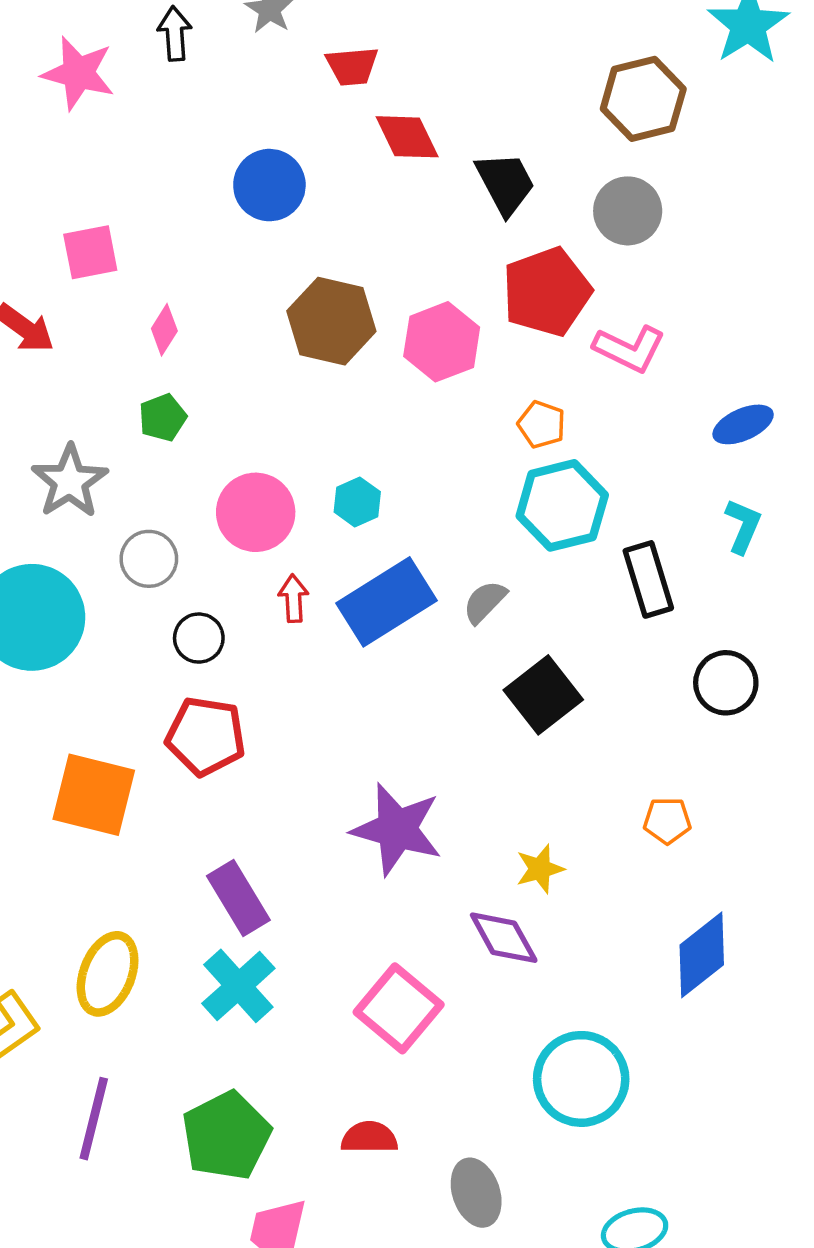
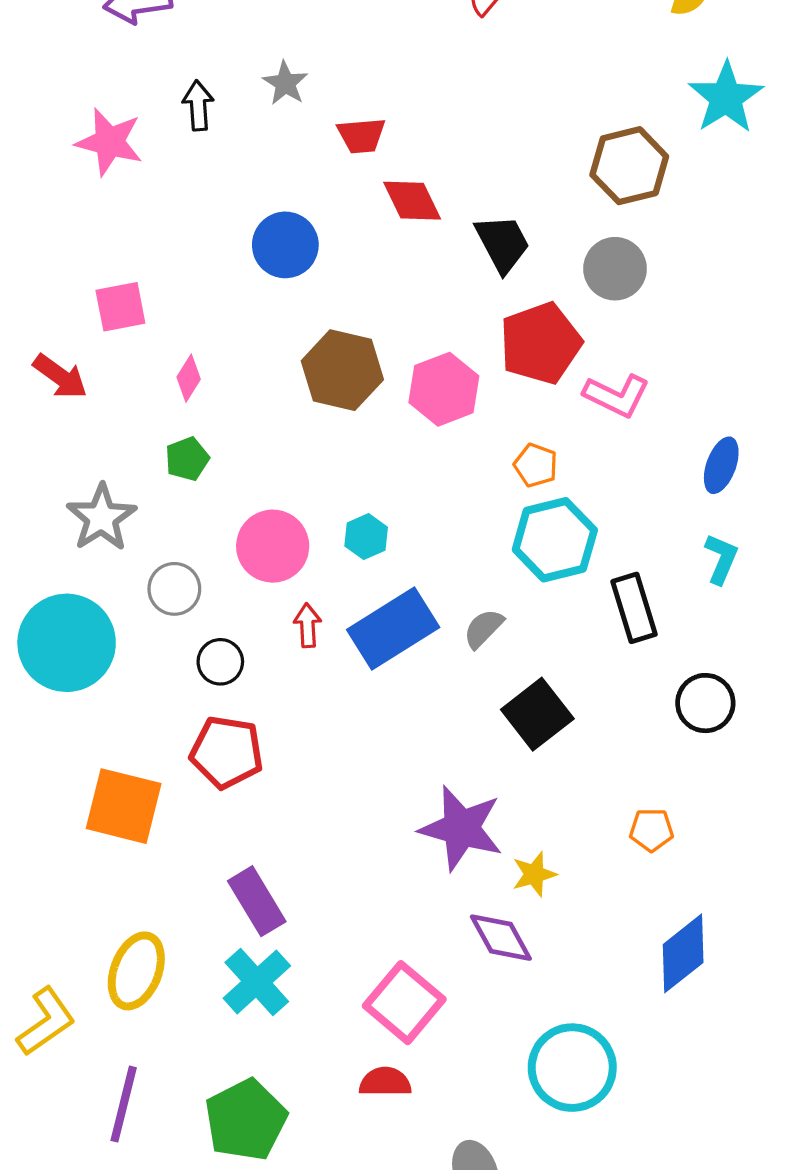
blue ellipse: (743, 424) -> (721, 465), turned -46
purple star: (397, 829) -> (461, 828), moved
red semicircle: (369, 1138) -> (385, 1082), moved

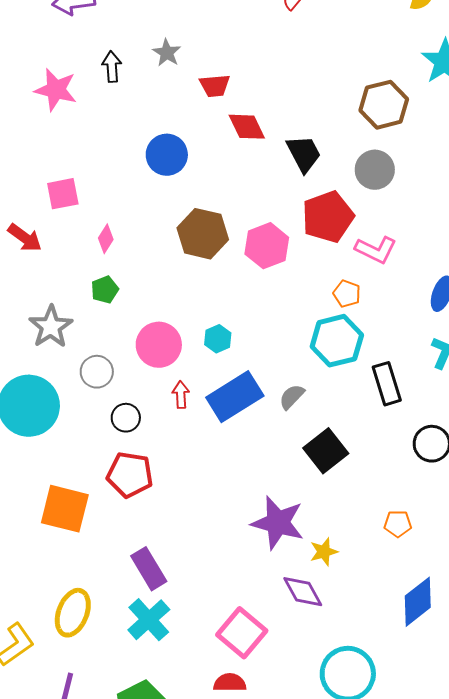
orange pentagon: (536, 465) -> (347, 294), moved

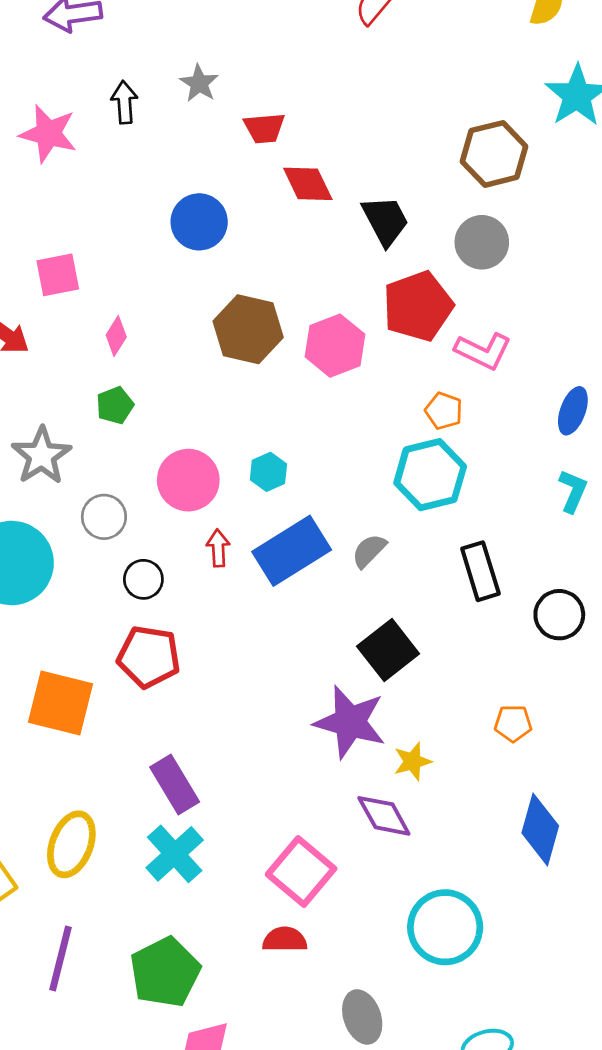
black rectangle: (387, 384) -> (480, 571), moved
black square: (326, 451) -> (388, 650), moved
blue diamond: (418, 602) -> (540, 829), turned -36

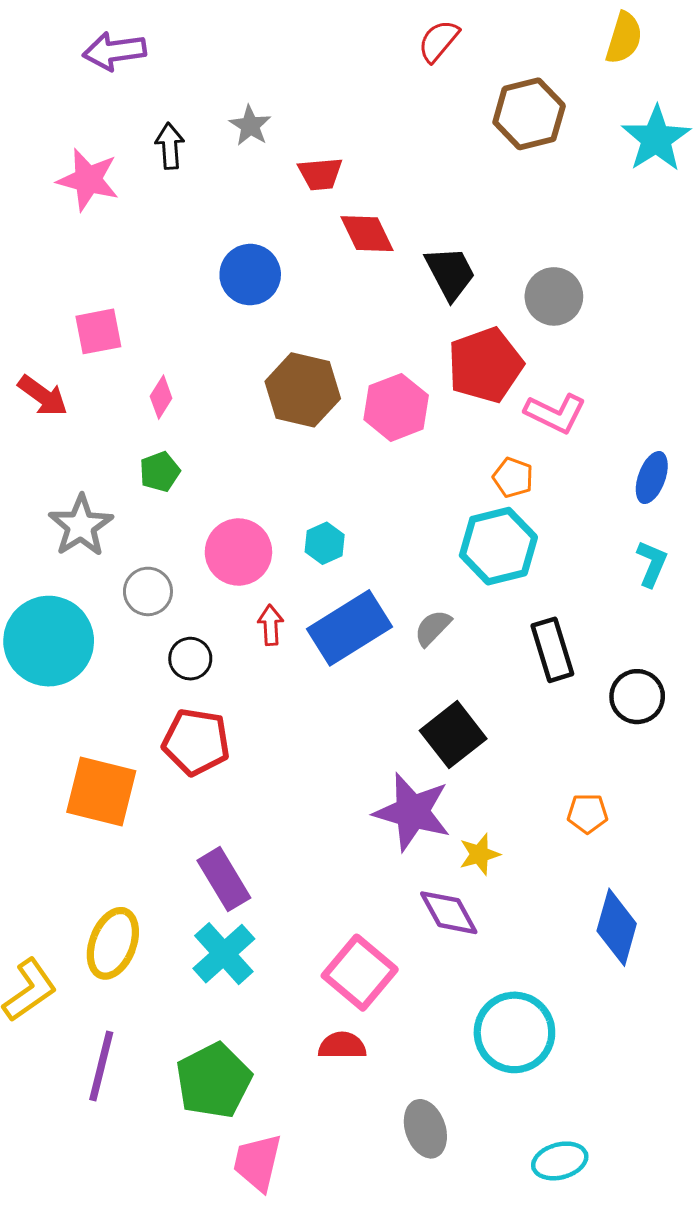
brown hexagon: (494, 154) -> (529, 114), moved

